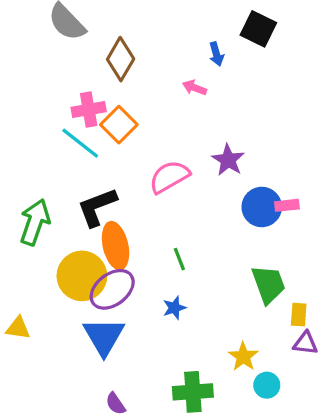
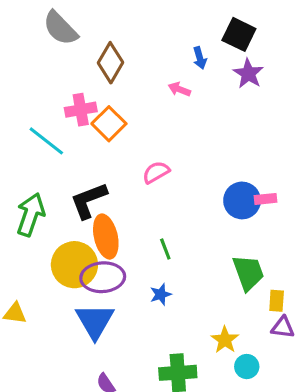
cyan line: (80, 143) -> (46, 141), moved
purple star: (228, 160) -> (248, 74), moved
pink semicircle: (169, 177) -> (156, 172), size x0.7
purple ellipse: (112, 289) -> (103, 277), turned 33

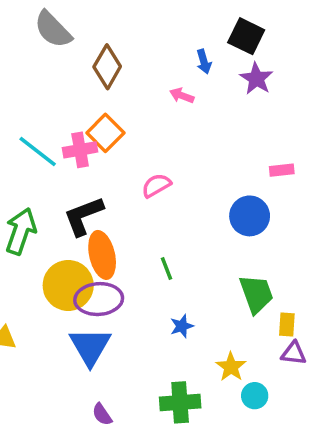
pink cross: (81, 110) -> (80, 150), moved
pink rectangle: (266, 199) -> (282, 170), moved
blue star: (161, 294) -> (182, 326), moved

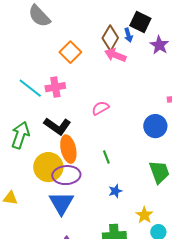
black square: (246, 36) -> (140, 22), moved
brown diamond: (107, 67) -> (110, 38), moved
pink arrow: (182, 96) -> (115, 55), size x1.5
orange square: (105, 133) -> (70, 52), moved
black L-shape: (83, 216) -> (57, 126), turned -124

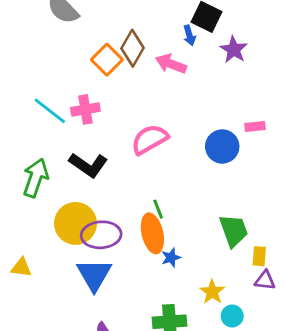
brown diamond: (110, 38) -> (132, 48), moved
pink semicircle: (100, 108) -> (150, 139), size x1.5
blue circle: (155, 126) -> (222, 146), moved
orange ellipse: (68, 149) -> (152, 233), moved

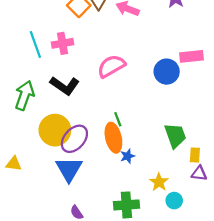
cyan line: (50, 111) -> (35, 44), turned 32
pink rectangle: (255, 127) -> (192, 56), size x1.5
purple ellipse: (101, 235) -> (74, 139), turned -44

